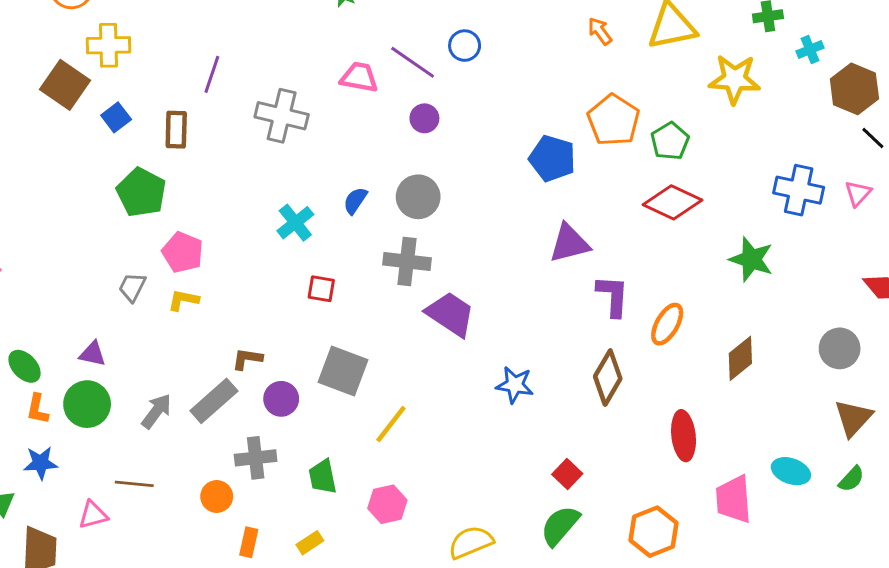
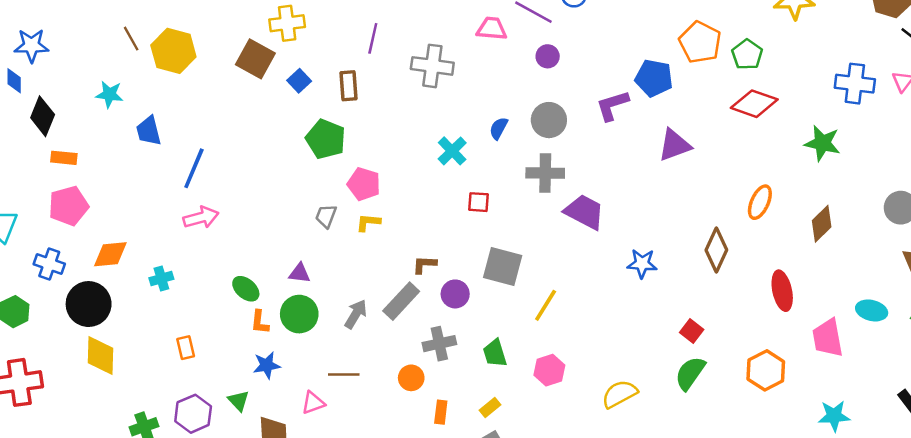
purple L-shape: (613, 296) -> (612, 105), moved, turned -105

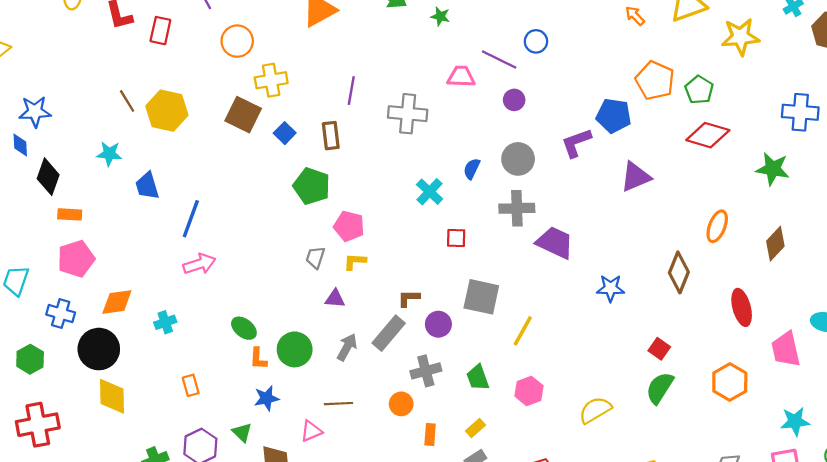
purple triangle: (300, 273) -> (335, 299), moved

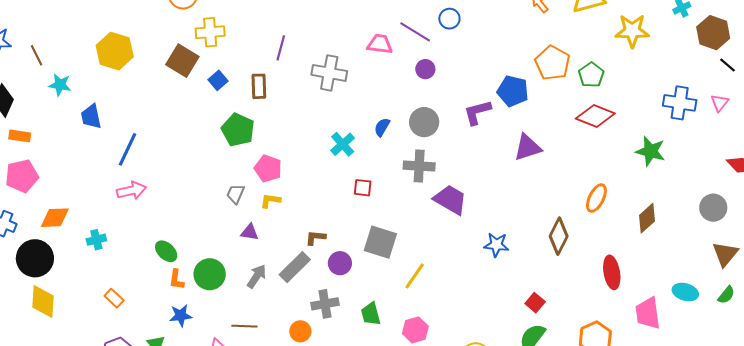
brown line: (127, 101) -> (37, 55), moved
orange rectangle: (191, 385) -> (114, 298), turned -36

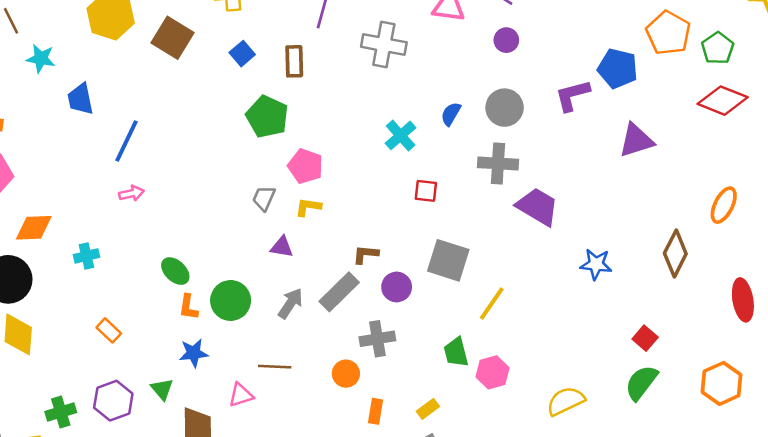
brown square: (182, 61) -> (172, 38), moved
pink arrow: (132, 190) -> (131, 193), size x0.7
green trapezoid: (371, 314) -> (456, 352), moved

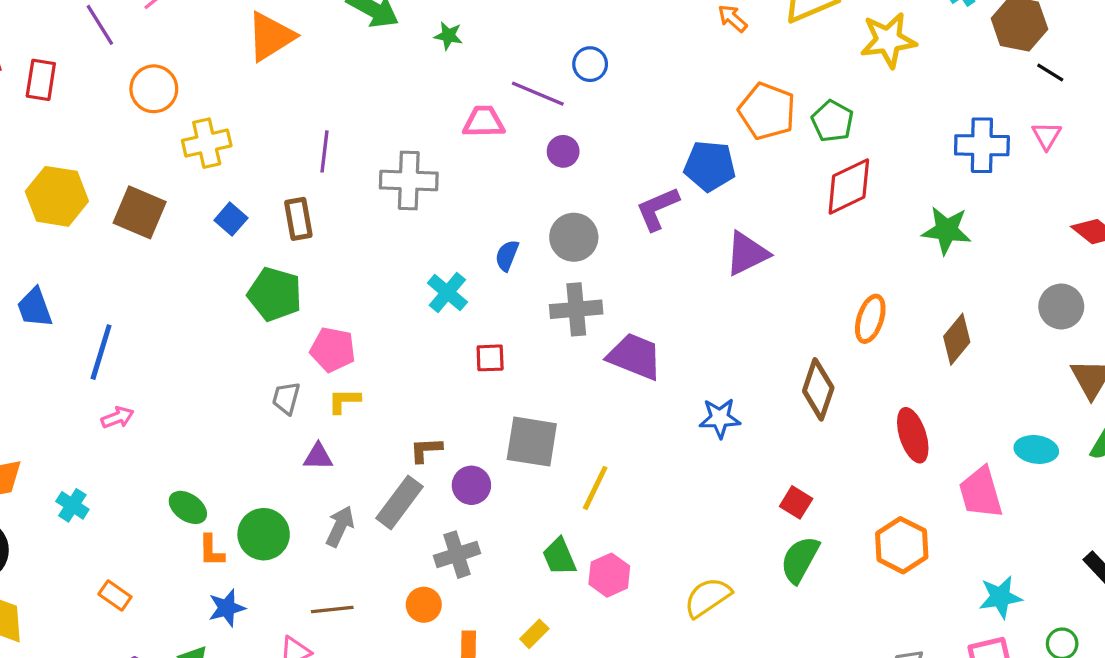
red diamond: (723, 101) -> (849, 187), turned -39
cyan cross: (86, 256) -> (72, 505), turned -35

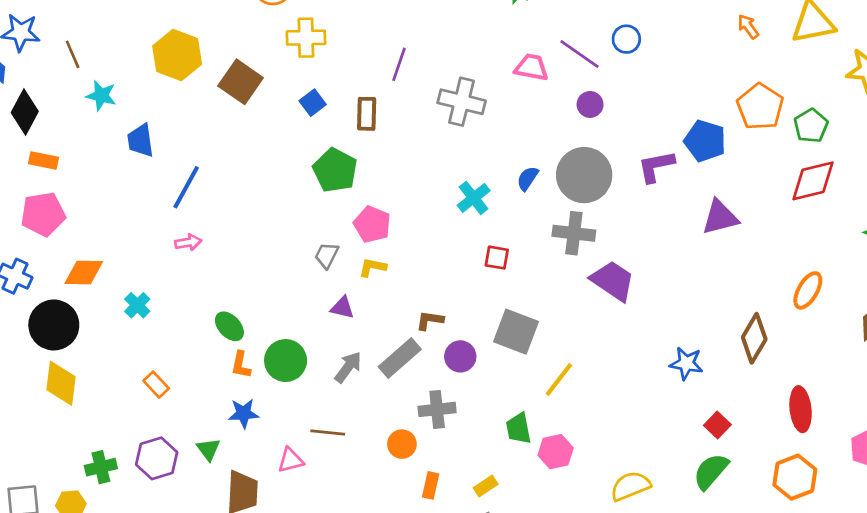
gray circle: (574, 237) -> (584, 175), size x1.4
blue star: (720, 418) -> (686, 363), moved
red ellipse: (913, 435) -> (801, 409), moved

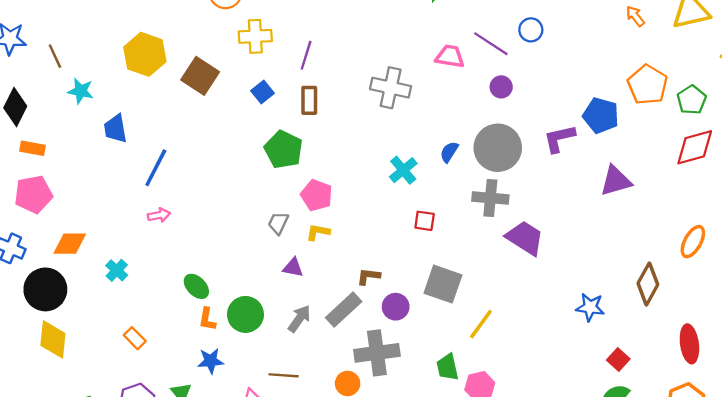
purple line: (399, 64) -> (306, 55), moved
gray cross: (437, 409) -> (377, 353), size x1.4

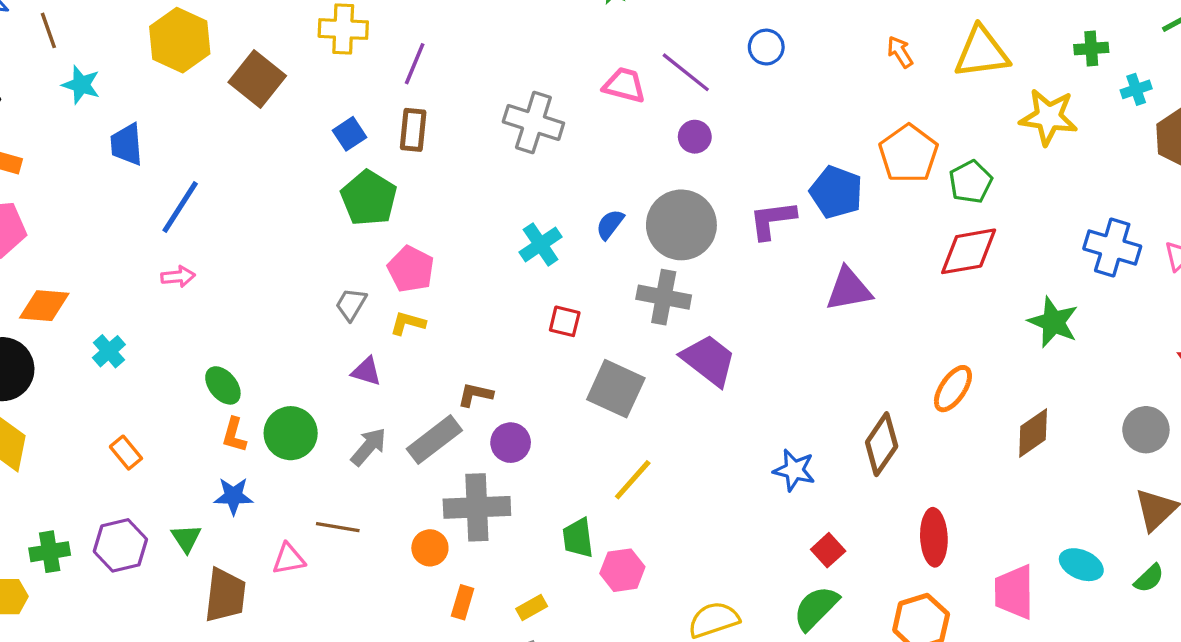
blue circle: (531, 30) -> (766, 47), moved
blue square: (263, 92) -> (350, 134), moved
gray square: (443, 284) -> (616, 389), moved

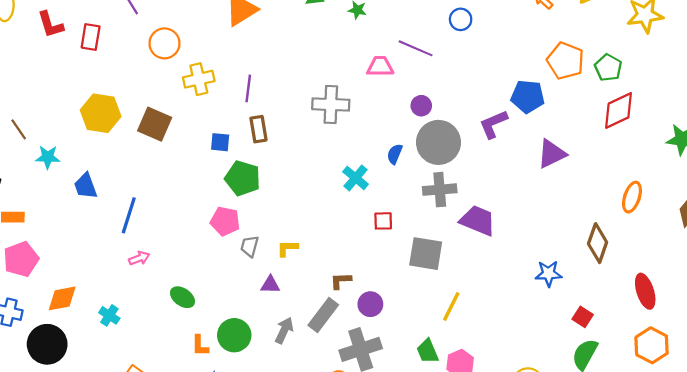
blue square: (350, 134) -> (220, 142), turned -36
purple circle: (695, 137) -> (421, 106), moved
pink pentagon: (411, 269) -> (225, 221), moved
green ellipse: (223, 385) -> (182, 297), moved

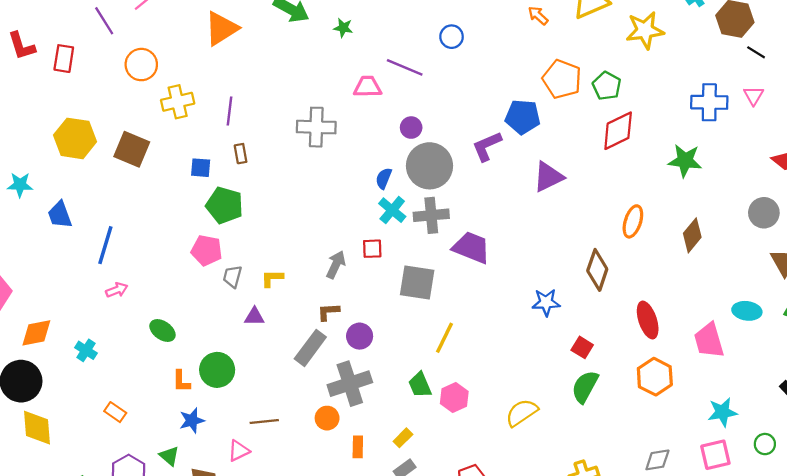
brown rectangle: (258, 129) -> (241, 154), size x0.7
cyan cross: (356, 178) -> (392, 210), moved
gray arrow: (284, 330) -> (336, 265), moved

